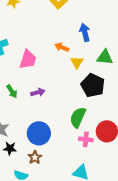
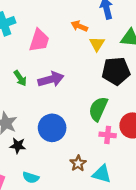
black pentagon: (93, 85) -> (116, 71), turned -30
purple arrow: (38, 92) -> (51, 79), size x1.5
brown star: (35, 157) -> (78, 163), moved

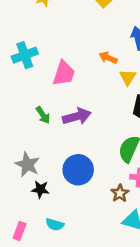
brown star: (78, 163) -> (120, 193), moved

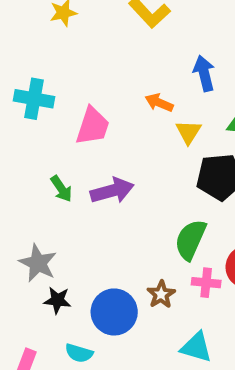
cyan cross: (25, 55) -> (34, 99), turned 30
blue circle: (78, 170) -> (114, 312), moved
brown star: (120, 193) -> (161, 294), moved

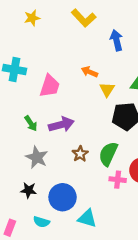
blue arrow: (204, 73) -> (116, 40), moved
gray star: (38, 263) -> (37, 157), moved
brown star: (161, 294) -> (80, 154), moved
cyan triangle: (196, 347) -> (87, 218), moved

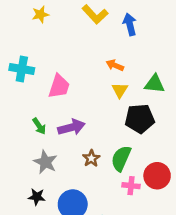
blue arrow: (116, 40) -> (130, 24), moved
orange arrow: (89, 72) -> (115, 65), moved

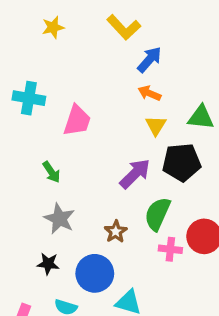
blue arrow: (130, 24) -> (149, 59), moved, turned 55
purple arrow: (71, 127) -> (135, 174), moved, turned -30
brown star: (91, 158) -> (116, 232), moved

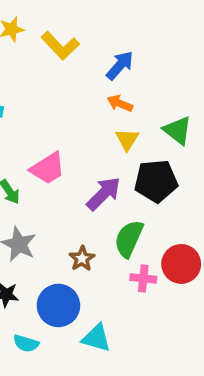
yellow L-shape: (124, 27) -> (60, 46), moved
green triangle: (201, 117) -> (178, 130), turned 32
pink trapezoid: (77, 121) -> (48, 168), moved, turned 40

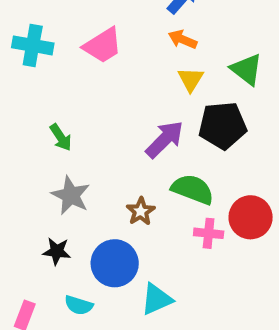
pink trapezoid: (48, 168) -> (103, 45), moved
green semicircle: (129, 239) -> (193, 189), turned 87
cyan triangle: (96, 338) -> (157, 299), turned -40

